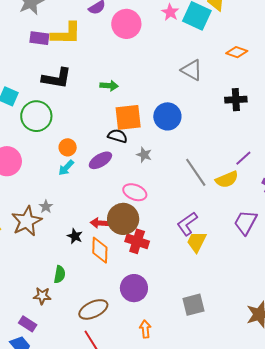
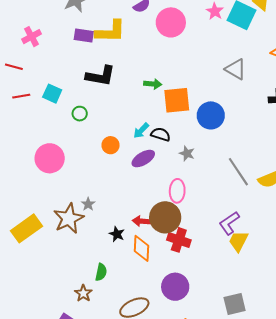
green circle: (36, 116) -> (80, 114), size x0.5
orange square: (128, 117) -> (177, 100), moved
cyan arrow: (66, 168) -> (141, 131), moved
pink ellipse: (135, 192) -> (177, 191), turned 70
brown star: (42, 296) -> (83, 293), turned 30

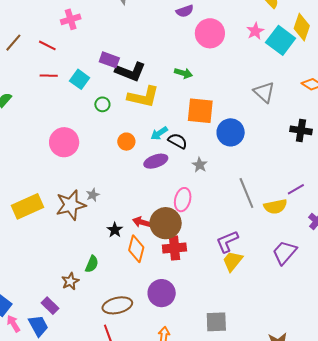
yellow L-shape: (110, 31) -> (143, 97), moved
purple rectangle: (84, 36) -> (109, 60), moved
green arrow: (153, 84) -> (183, 73), moved
red cross: (179, 240) -> (174, 248), turned -35

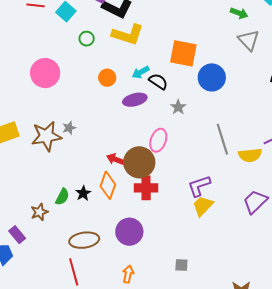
green arrow: (183, 73) -> (239, 13), moved
black star: (115, 230) -> (83, 193), moved
gray square: (216, 322) -> (181, 265), size x0.6

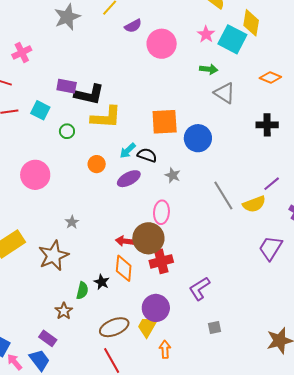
brown star: (46, 136) -> (53, 256), moved
purple L-shape: (199, 186) -> (199, 289), moved
yellow trapezoid: (203, 206) -> (147, 327), moved

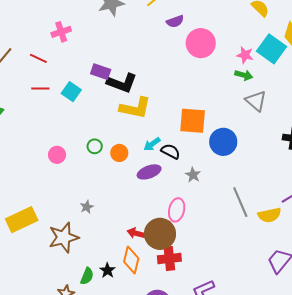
pink star: (206, 34) -> (245, 55), moved, turned -30
green circle: (67, 131) -> (95, 146), moved
pink circle: (35, 175) -> (57, 155), size x0.6

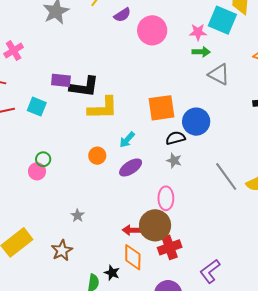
green circle: (95, 146) -> (43, 159), moved
black semicircle: (170, 151) -> (175, 138), moved, turned -30
brown star: (64, 237) -> (62, 250), size x0.7

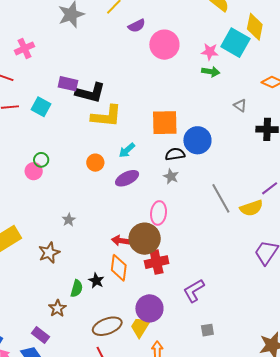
gray triangle: (219, 74) -> (240, 105), moved, size x0.6

